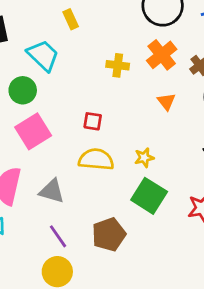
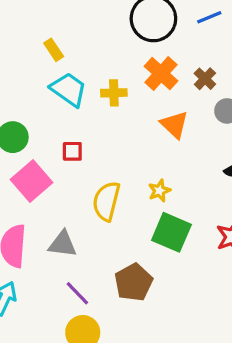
cyan trapezoid: (43, 55) -> (69, 89), moved
orange triangle: (166, 102) -> (174, 125), size x1.4
red square: (93, 121) -> (72, 151), moved
yellow semicircle: (96, 159) -> (106, 201), turned -72

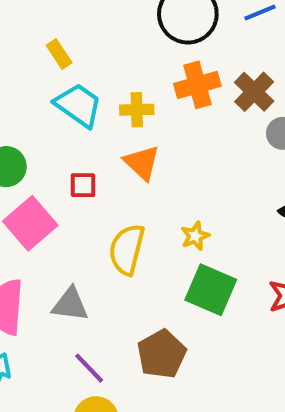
orange cross: (161, 74) -> (197, 85), turned 32
brown cross: (205, 79) -> (254, 92), size x1.4
orange triangle: (174, 125) -> (142, 163), moved

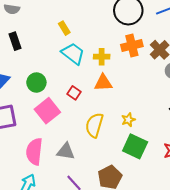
orange triangle: (142, 163) -> (103, 83), turned -48
red square: (83, 185) -> (74, 93), turned 32

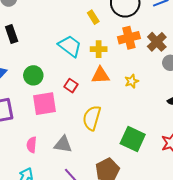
yellow rectangle: (64, 28) -> (93, 17), moved
pink square: (47, 111) -> (44, 104), turned 30
yellow star: (128, 120) -> (132, 81), moved
pink semicircle: (34, 152) -> (32, 145), size x0.6

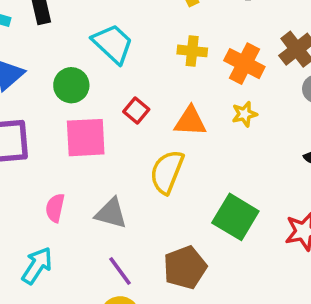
orange cross: (129, 38) -> (244, 64), moved, turned 35
cyan trapezoid: (70, 46) -> (113, 44), moved
orange triangle: (100, 75) -> (190, 121), moved

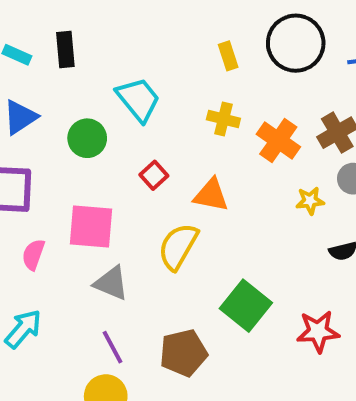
yellow star: (244, 114) -> (310, 201), moved
pink square: (86, 138) -> (91, 227), moved
pink semicircle: (55, 208) -> (33, 255), moved

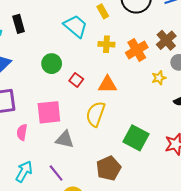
cyan trapezoid: (138, 99) -> (76, 26), moved
green circle: (87, 138) -> (52, 64), moved
orange cross: (278, 140) -> (137, 50), turned 35
purple line: (112, 347) -> (56, 173), moved

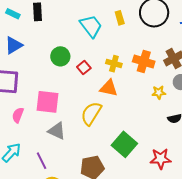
yellow cross: (106, 44) -> (114, 64), moved
orange cross: (137, 50) -> (144, 62), turned 35
red square: (76, 80) -> (84, 68), moved

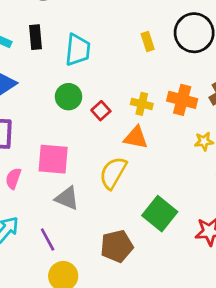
cyan trapezoid: (91, 26) -> (78, 50), moved, turned 45

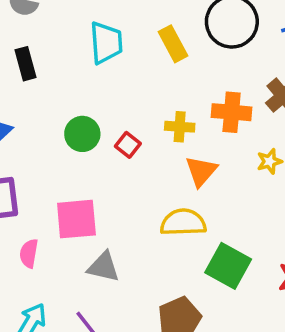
yellow rectangle: (148, 41) -> (173, 44), size x1.4
cyan trapezoid: (78, 50) -> (106, 43), moved
orange triangle: (136, 137) -> (201, 171), moved, turned -50
yellow semicircle: (113, 173) -> (183, 222), moved, turned 68

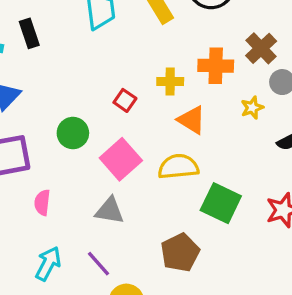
green circle: (82, 134) -> (73, 133), moved
orange triangle: (201, 171) -> (192, 120), turned -36
pink square: (76, 219) -> (121, 159), moved, turned -33

